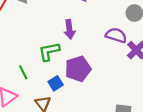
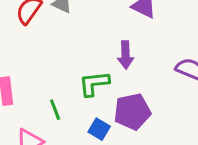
blue square: (56, 83) -> (99, 129), turned -32

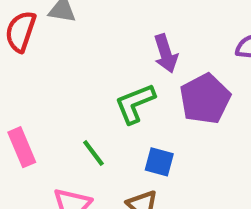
purple pentagon: (132, 112) -> (205, 99), moved

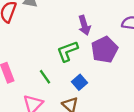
blue square: (159, 162) -> (80, 82), turned 32

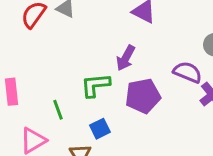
purple arrow: (84, 25) -> (126, 58), turned 30

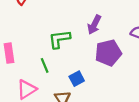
green L-shape: (95, 85) -> (59, 39), moved

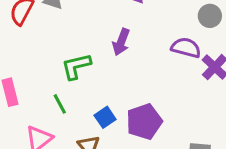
purple pentagon: (108, 53) -> (144, 122), moved

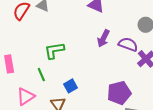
purple arrow: (121, 42) -> (103, 38), moved
purple pentagon: (144, 122) -> (119, 93), moved

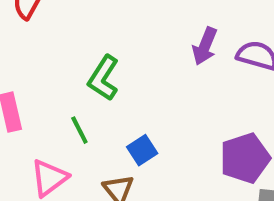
green L-shape: (54, 51) -> (103, 78), turned -45

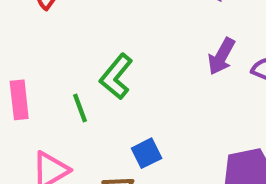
green line: (79, 130) -> (80, 108), moved

